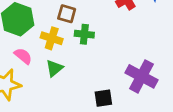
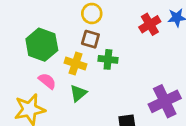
purple cross: (142, 76) -> (165, 101), turned 36

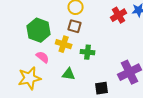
green cross: (108, 59) -> (88, 52), moved
green triangle: (78, 93) -> (69, 74), moved, turned 48

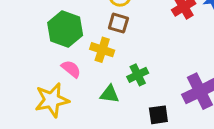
green cross: (88, 52) -> (138, 75), moved, turned -32

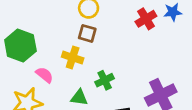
green hexagon: (65, 29) -> (20, 45), moved

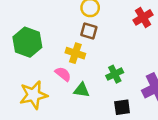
pink semicircle: (44, 75) -> (63, 74), moved
green cross: (105, 80) -> (115, 74), moved

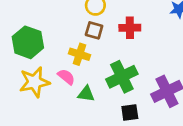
red cross: (143, 17) -> (130, 28), moved, turned 30
green cross: (115, 74) -> (122, 77), size x1.6
yellow star: (34, 95) -> (34, 82), moved

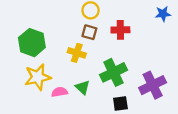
pink semicircle: (66, 77) -> (59, 92), moved, turned -49
green triangle: (86, 94) -> (82, 87), turned 35

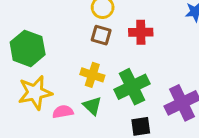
yellow cross: (77, 53) -> (92, 75), moved

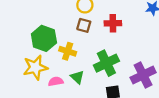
green hexagon: (28, 48) -> (44, 38), moved
yellow cross: (92, 75) -> (68, 51), moved

